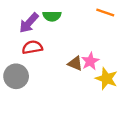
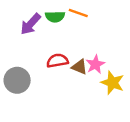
orange line: (105, 13) -> (78, 13), moved
red semicircle: (32, 47) -> (57, 61), moved

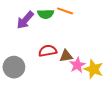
pink star: (95, 64) -> (77, 65), moved
brown triangle: (79, 67) -> (66, 56), turned -32

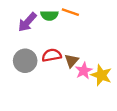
brown triangle: (66, 56) -> (72, 61), turned -40
gray circle: (14, 67) -> (25, 61), moved

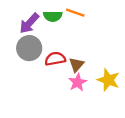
gray circle: (25, 61) -> (29, 48), moved
pink star: (84, 71) -> (78, 82), moved

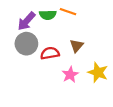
brown triangle: (76, 65) -> (77, 46), moved

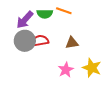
brown triangle: (77, 46) -> (72, 43), turned 40
red semicircle: (50, 53) -> (40, 41), moved

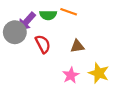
gray circle: (25, 41) -> (15, 32), moved
red semicircle: (40, 41) -> (43, 44), turned 72

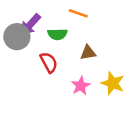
green semicircle: (48, 15) -> (57, 34), moved
red semicircle: (43, 44) -> (49, 62), moved

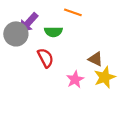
brown triangle: (88, 53) -> (96, 59), moved, turned 35
yellow star: (113, 83) -> (105, 77), turned 30

